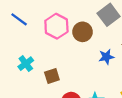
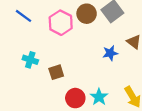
brown circle: (83, 32) -> (87, 14), moved
cyan cross: (26, 64) -> (30, 60), turned -35

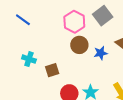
brown circle: (87, 14) -> (79, 45), moved
pink hexagon: (61, 23) -> (74, 22), moved

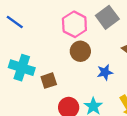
blue star: (101, 53) -> (105, 72), moved
cyan cross: (29, 59) -> (22, 68), size x1.5

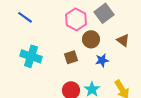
brown circle: (80, 51) -> (91, 39), moved
brown square: (49, 81) -> (71, 57), moved

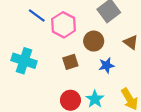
blue line: (25, 17) -> (37, 16), moved
pink hexagon: (76, 19) -> (63, 25), moved

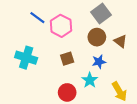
brown circle: (94, 41) -> (97, 37), moved
cyan star: (95, 99) -> (90, 80), moved

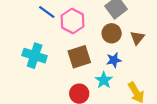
brown triangle: (120, 41) -> (137, 38), turned 32
brown square: (67, 59) -> (79, 57), size x1.5

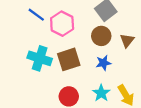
cyan cross: (35, 56) -> (40, 58), moved
cyan star: (104, 80) -> (101, 93), moved

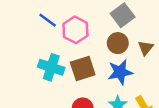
blue star: (103, 63) -> (120, 72), size x1.5

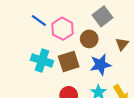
brown circle: (118, 43) -> (89, 39), moved

